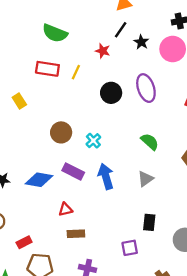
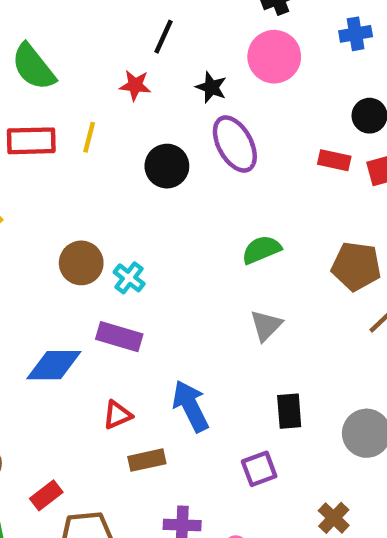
green semicircle: (55, 33) -> (33, 67), turned 40
black star: (141, 42) -> (211, 87), moved
cyan cross: (93, 141) -> (129, 278), moved
green semicircle: (150, 142) -> (261, 250), turned -54
blue arrow: (106, 176) -> (191, 406), moved

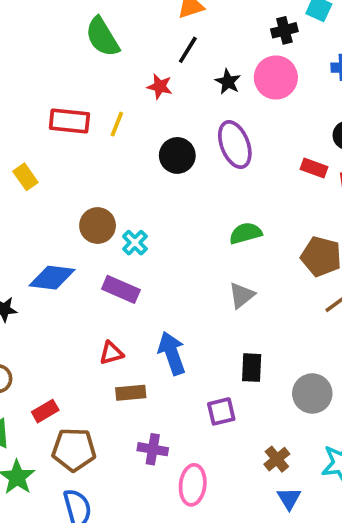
green semicircle: (33, 67) -> (102, 37), moved
black star: (211, 87) -> (228, 82), moved
blue diamond: (54, 365) -> (52, 278), moved

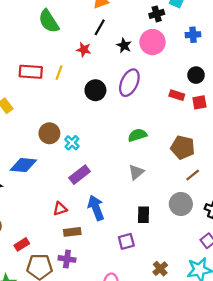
purple ellipse: (235, 145) -> (129, 83), turned 48
purple rectangle: (121, 289) -> (80, 175), moved, turned -60
gray circle: (312, 393) -> (181, 204), moved
purple cross: (153, 449) -> (67, 259), moved

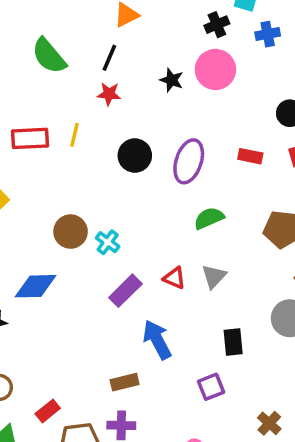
black line: (100, 27) -> (109, 58), moved
blue cross: (193, 35) -> (268, 34), moved
purple ellipse: (129, 83) -> (189, 161), moved
red rectangle: (177, 95) -> (250, 156), moved
red triangle: (60, 209) -> (174, 278), moved, turned 48

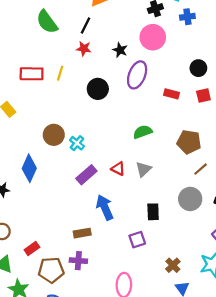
black star: (172, 80) -> (120, 50), moved
purple ellipse: (189, 161) -> (137, 75), moved
blue diamond: (36, 286) -> (29, 168), turned -68

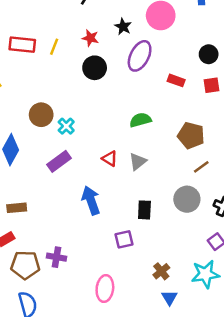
red star: (84, 49) -> (90, 38), moved
purple rectangle: (86, 175) -> (59, 161), moved
brown rectangle: (82, 233) -> (17, 208), moved

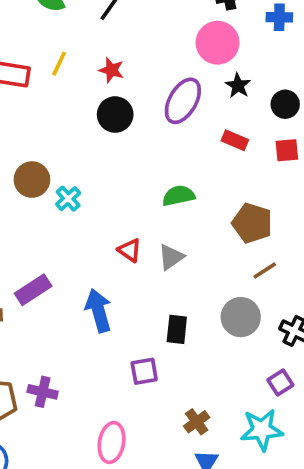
black star: (123, 27) -> (238, 86), moved
yellow line: (54, 47) -> (59, 64), moved
purple rectangle: (59, 161) -> (33, 290), moved

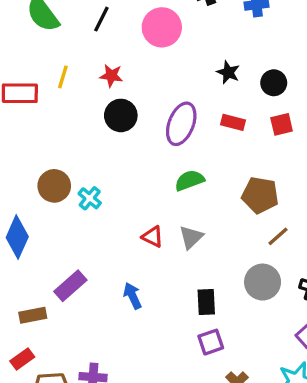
pink circle: (218, 43) -> (162, 27), moved
purple ellipse: (183, 101) -> (181, 124), moved
blue arrow: (98, 311) -> (133, 296), size x0.7
purple square: (144, 371) -> (211, 342), moved

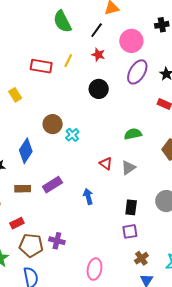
red star: (111, 76) -> (98, 55), moved
purple ellipse: (181, 124) -> (137, 72), moved
brown rectangle: (33, 315) -> (23, 189), moved

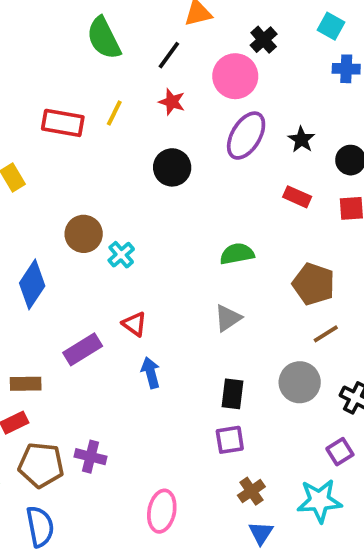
black cross: (162, 25) -> (264, 40), moved, turned -32
red triangle: (106, 164) -> (134, 324), moved
brown rectangle: (23, 189) -> (26, 384), moved

